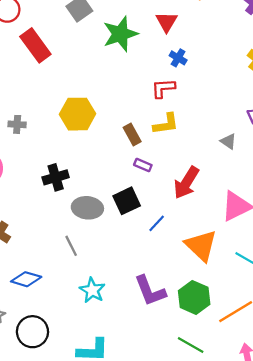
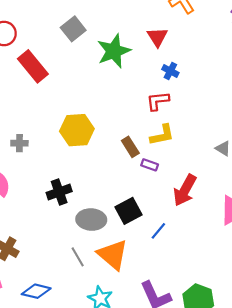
purple rectangle: (143, 165) -> (150, 165), moved
orange triangle: (201, 246) -> (113, 255), moved

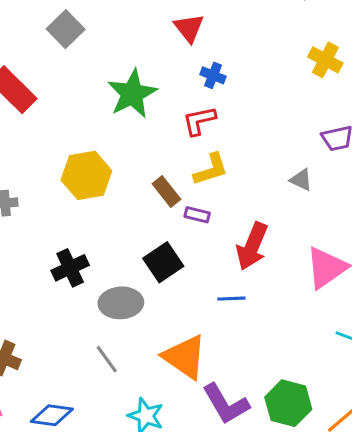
green star: (114, 51) -> (132, 94), moved
black square: (128, 211) -> (163, 262), moved
blue line: (158, 231) -> (231, 299), moved, turned 54
orange triangle: (113, 255) -> (185, 357), moved

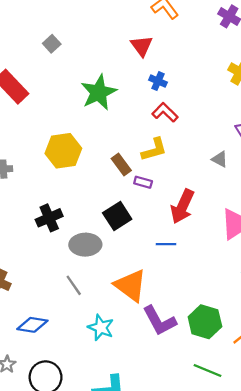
gray square: (66, 29) -> (52, 44), size x0.7
red L-shape: (199, 121) -> (165, 112), moved, turned 55

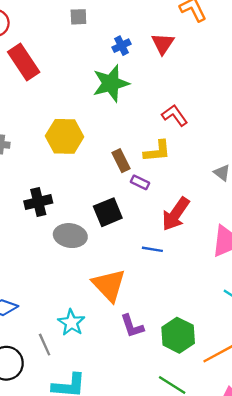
gray square: (52, 44) -> (78, 17), moved, turned 30
blue cross: (158, 81) -> (121, 46), moved, turned 30
gray line: (74, 285) -> (45, 345), moved
purple L-shape: (159, 321) -> (132, 326), size x0.7

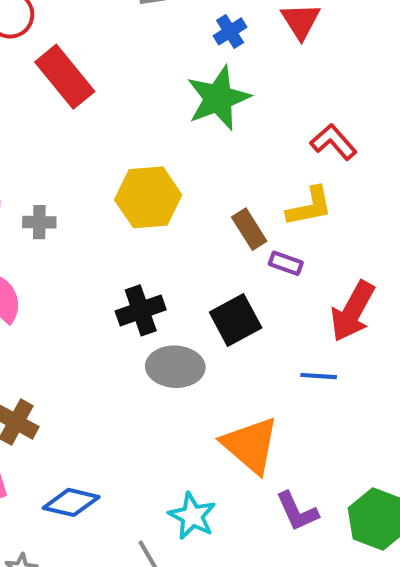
black cross: (38, 202) -> (141, 310), moved

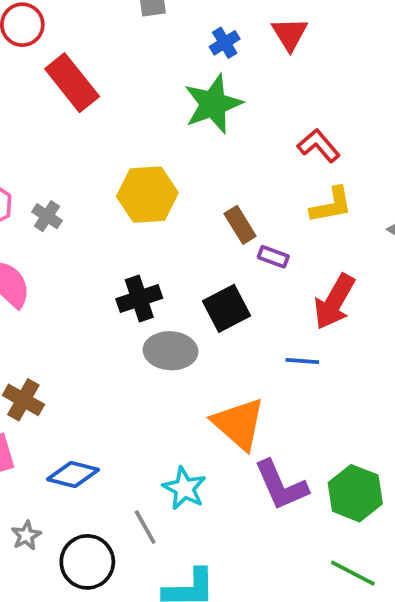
yellow L-shape: (310, 207) -> (331, 205), moved
gray cross: (39, 222) -> (47, 216), turned 32
purple L-shape: (297, 511) -> (281, 485), size x1.4

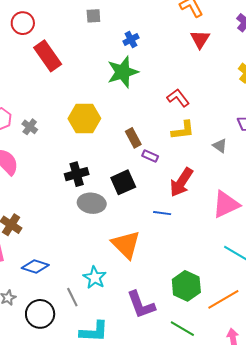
red triangle: (290, 34) -> (200, 39), moved
purple L-shape: (281, 485) -> (141, 305), moved

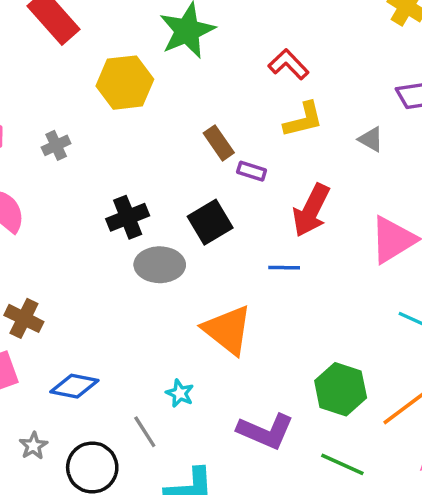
yellow hexagon: (84, 119) -> (125, 83), moved
gray cross: (30, 127) -> (56, 145), moved, turned 35
cyan star: (95, 278) -> (180, 393), size x0.7
purple L-shape: (141, 305) -> (266, 431), turned -40

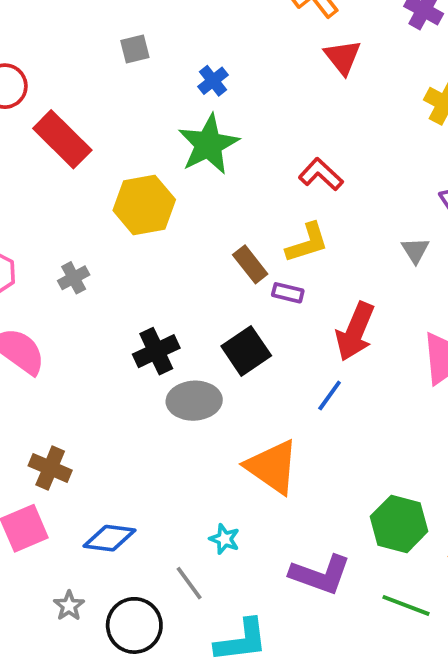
yellow L-shape: (303, 120) -> (307, 243), moved
gray triangle: (371, 139) -> (415, 250), turned 32
blue line: (284, 268) -> (330, 396), turned -52

